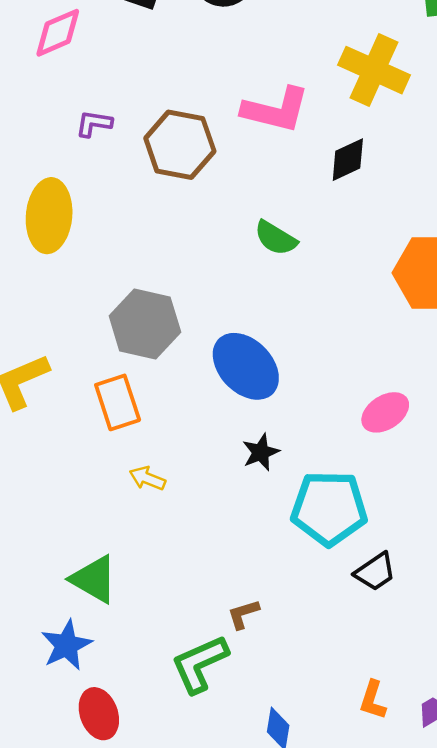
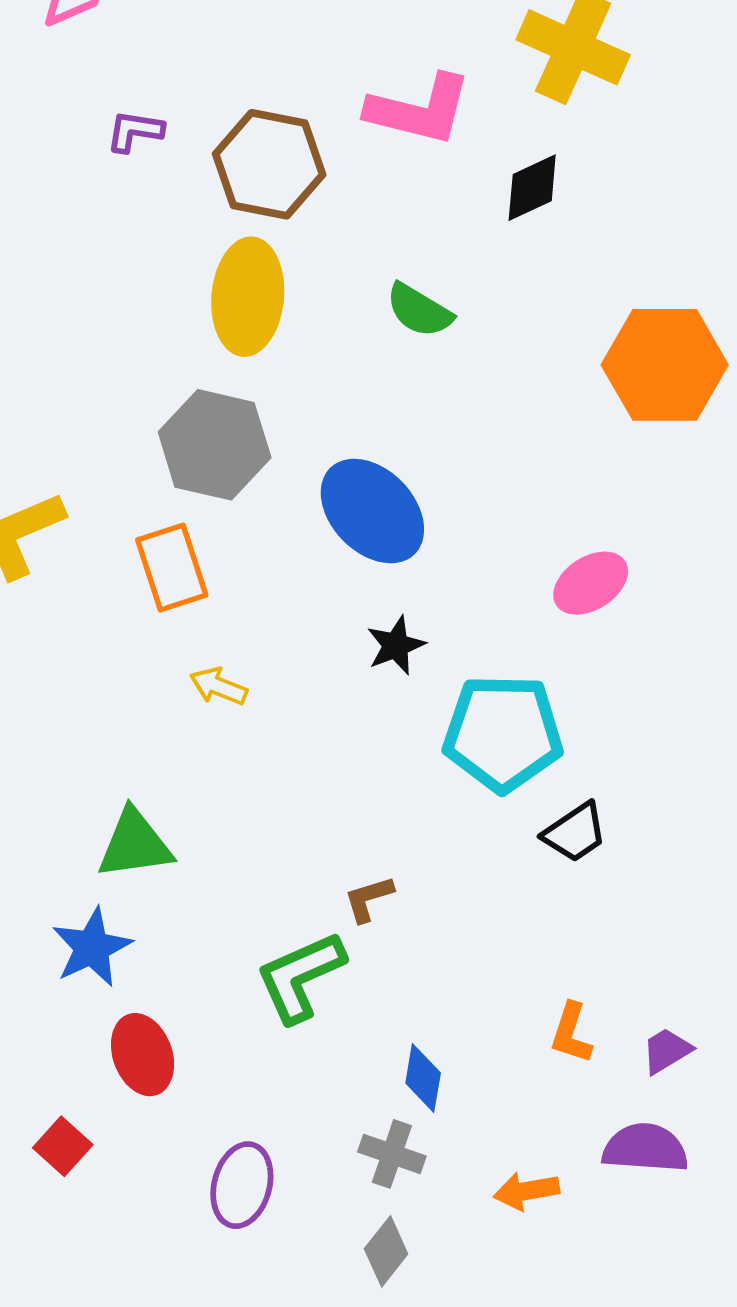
yellow ellipse: (49, 216) -> (248, 297), moved
green triangle: (94, 579) -> (135, 844), turned -38

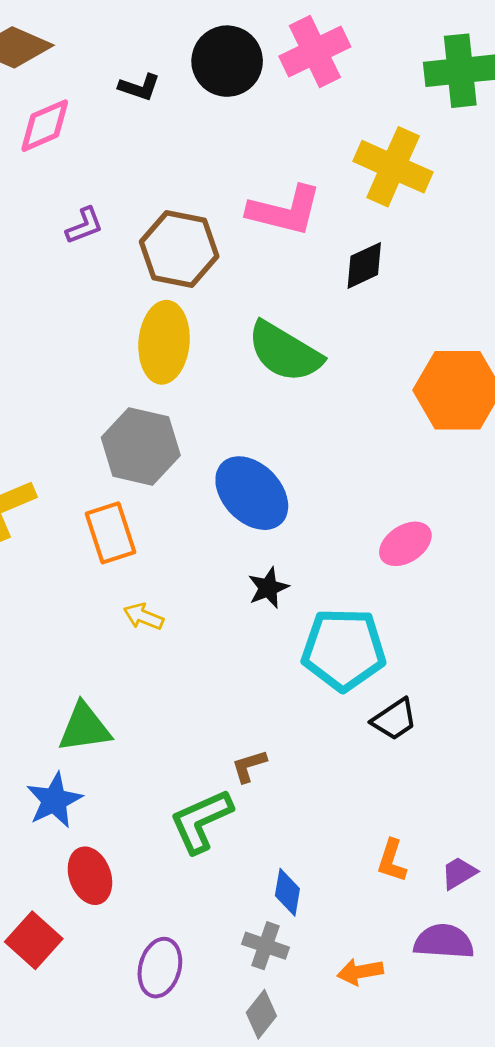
purple L-shape: (135, 131) -> (84, 226), turned 150
green semicircle: (419, 310) -> (285, 352), size x1.6
red square: (63, 1146) -> (34, 940), size x1.4

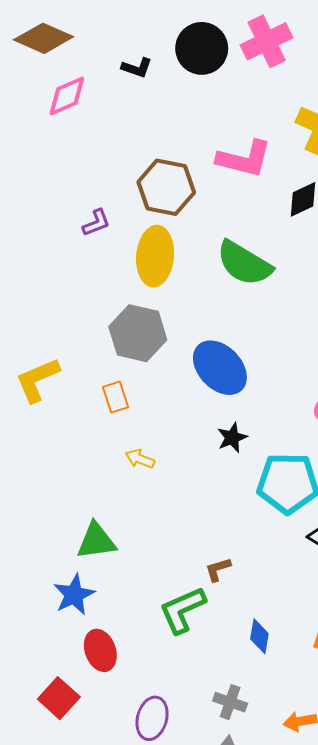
purple L-shape: (84, 226) -> (96, 223), moved
orange rectangle: (111, 533) -> (116, 397), size x0.7
blue diamond: (287, 892) -> (259, 636), moved

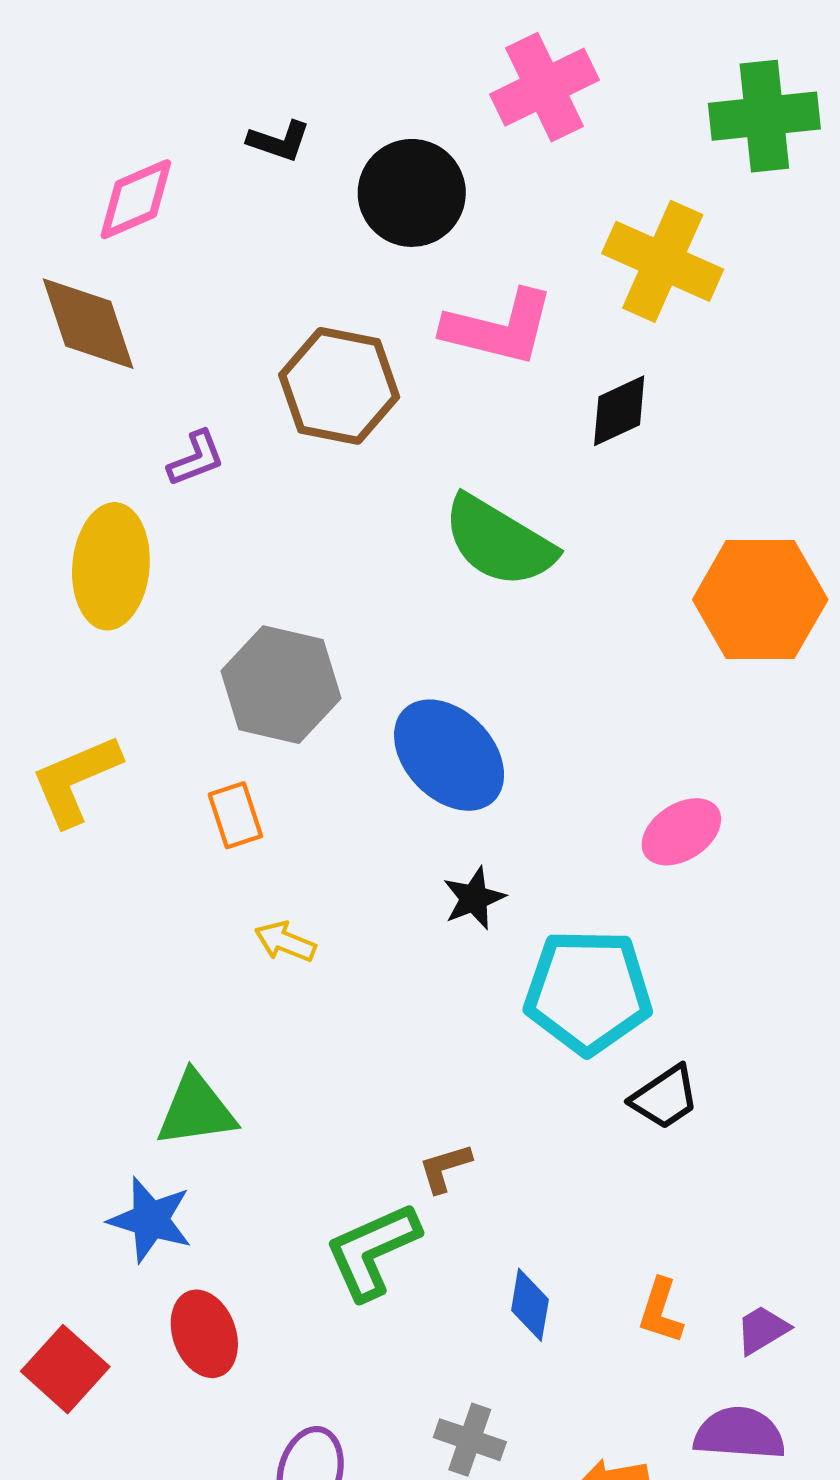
brown diamond: (44, 38) -> (88, 324), moved, turned 48
black circle: (202, 48) -> (412, 193), moved
yellow ellipse: (155, 256) -> (111, 566), moved
blue star: (74, 595) -> (150, 1220), turned -30
red square: (59, 698) -> (65, 1369), moved

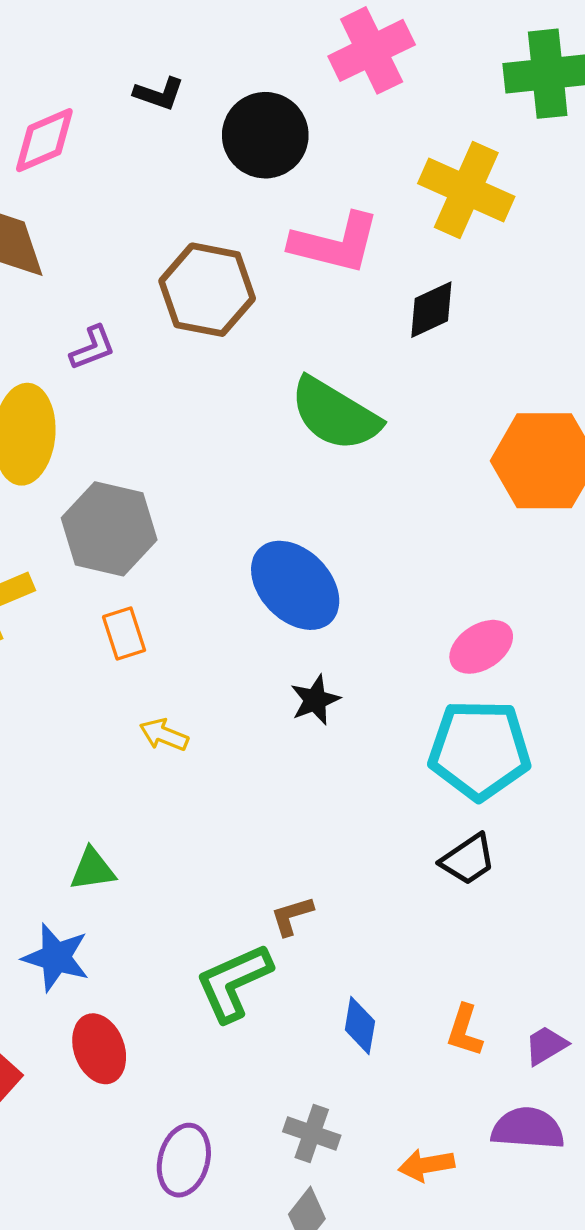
gray hexagon: (281, 685) -> (109, 529), moved
cyan pentagon: (588, 992) -> (480, 750), moved
green triangle: (196, 1110) -> (93, 869), size x0.7

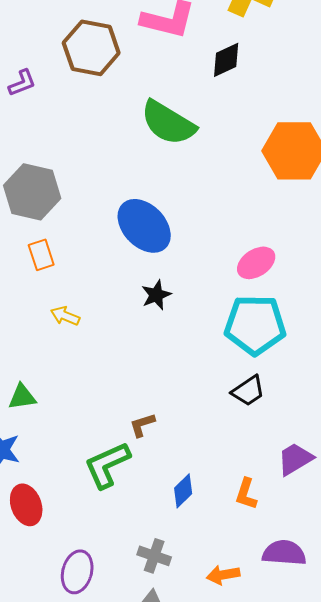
blue diamond: (360, 1026) -> (183, 491), turned 36
purple trapezoid: (546, 1045) -> (295, 459), moved, size x1.4

